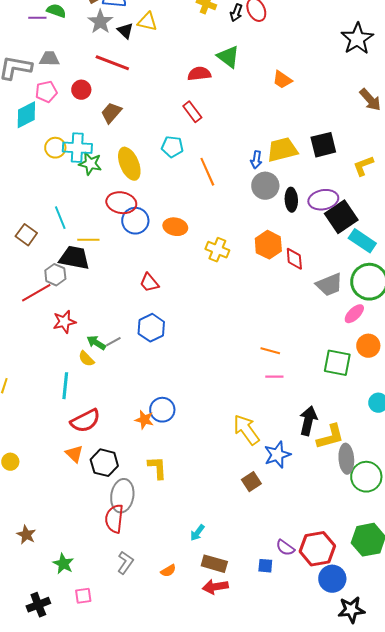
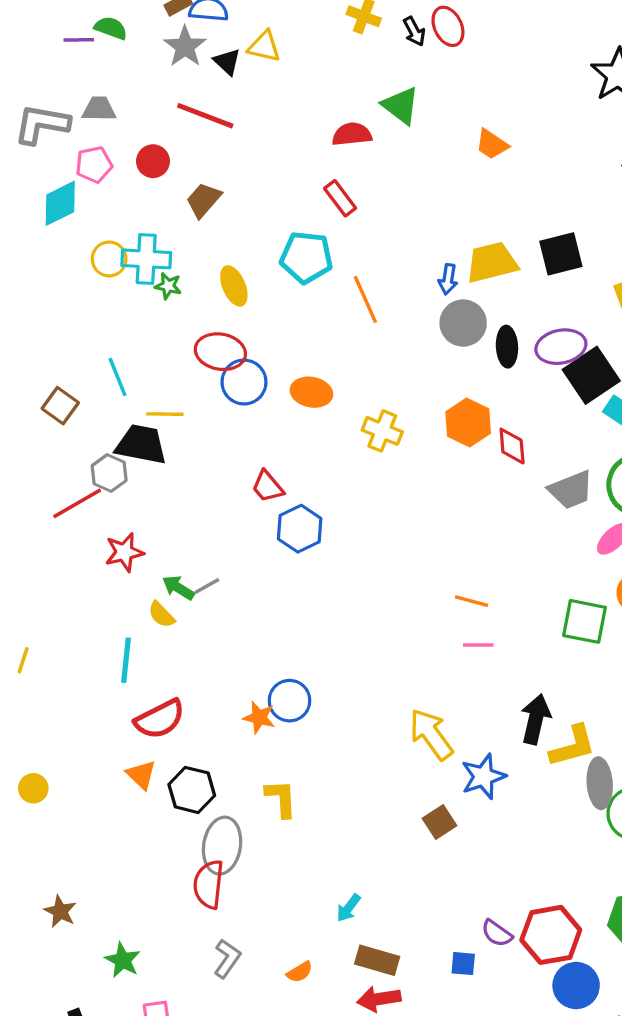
black arrow: (236, 13) -> (414, 31), turned -48
cyan pentagon: (172, 147) -> (306, 257), size x1.4
green star: (90, 164) -> (168, 286), size x0.7
yellow ellipse: (129, 164) -> (234, 286), size x0.7
blue hexagon: (151, 328) -> (300, 529), moved

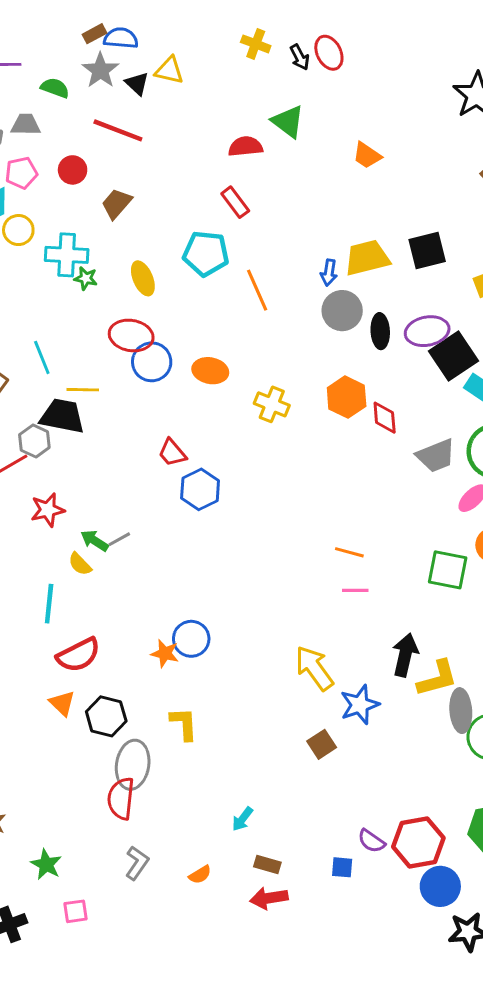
green semicircle: (111, 28) -> (55, 88), moved
yellow circle: (109, 259) -> (18, 230), moved
brown rectangle: (377, 960) -> (267, 864), size x0.7

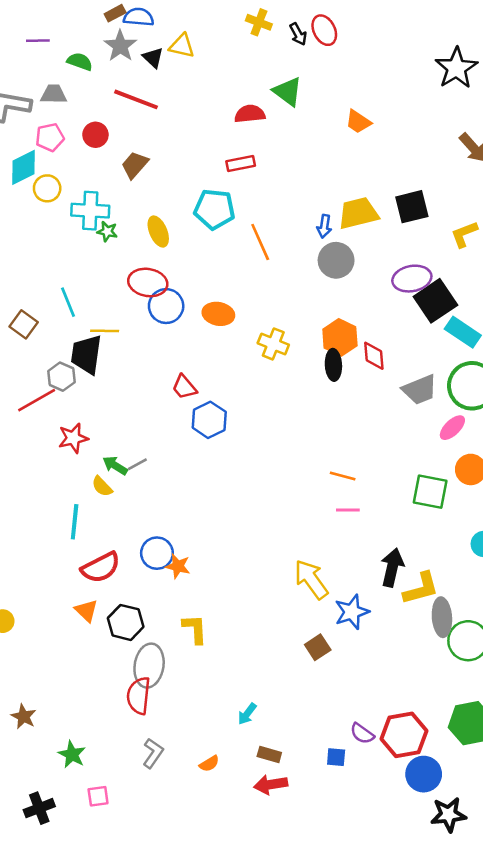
red rectangle: (235, 202) -> (241, 164), turned -64
black ellipse: (380, 331) -> (333, 365), moved
black trapezoid: (62, 416) -> (86, 354), turned -93
blue circle: (191, 639) -> (157, 553), moved

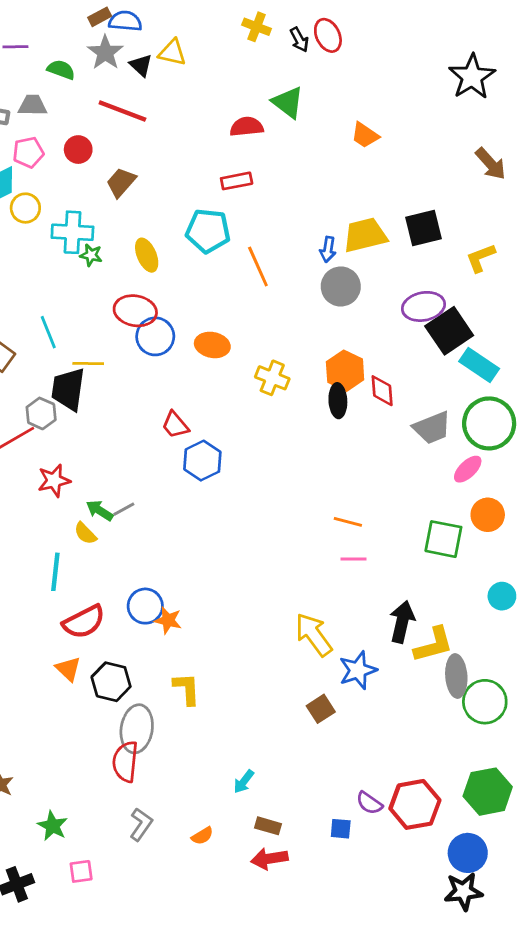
blue circle: (424, 774) -> (468, 853), moved

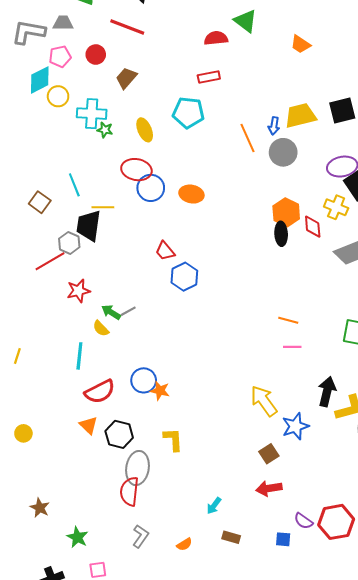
orange line: (258, 267) -> (247, 138), moved
yellow cross: (272, 378) -> (336, 207), moved
red arrow: (269, 859) -> (269, 488), moved

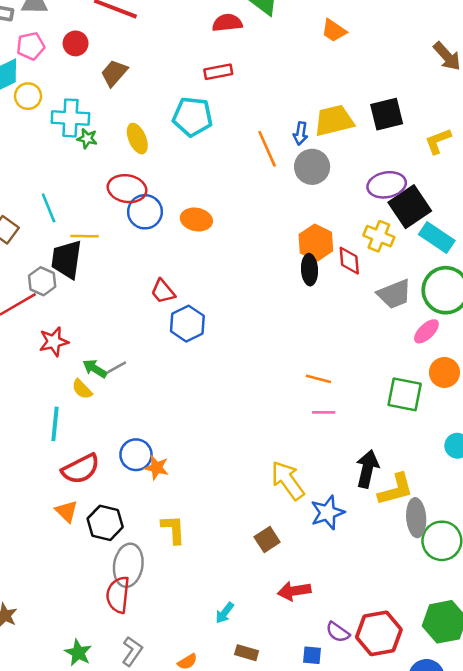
brown square: (269, 454) -> (267, 540), moved
green star: (77, 537) -> (78, 653), moved

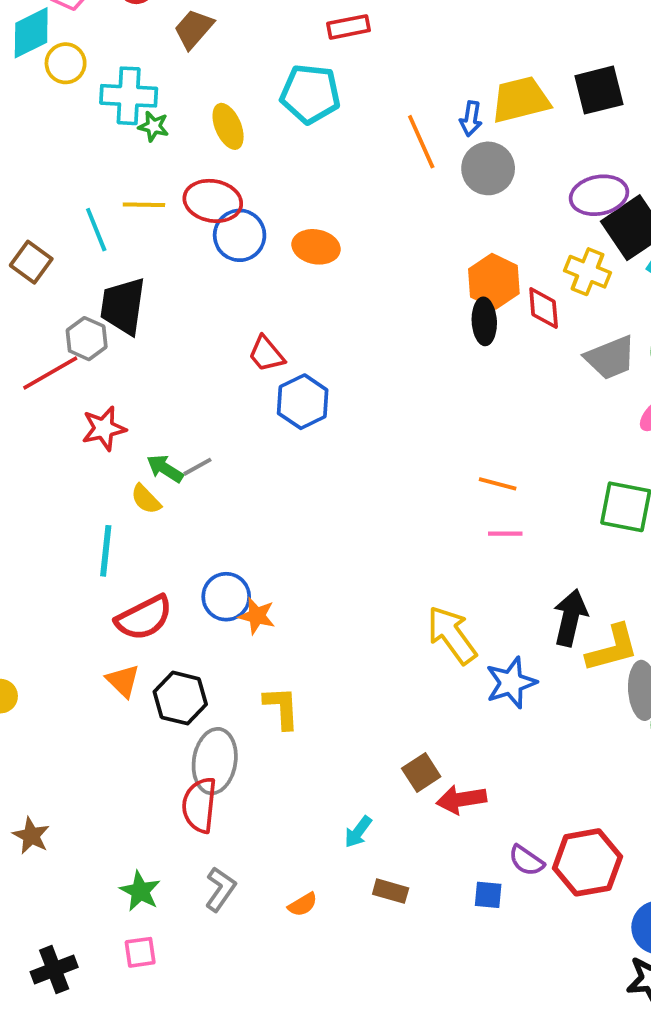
yellow line: (85, 236) -> (144, 205), moved
brown square: (267, 540) -> (421, 773), moved

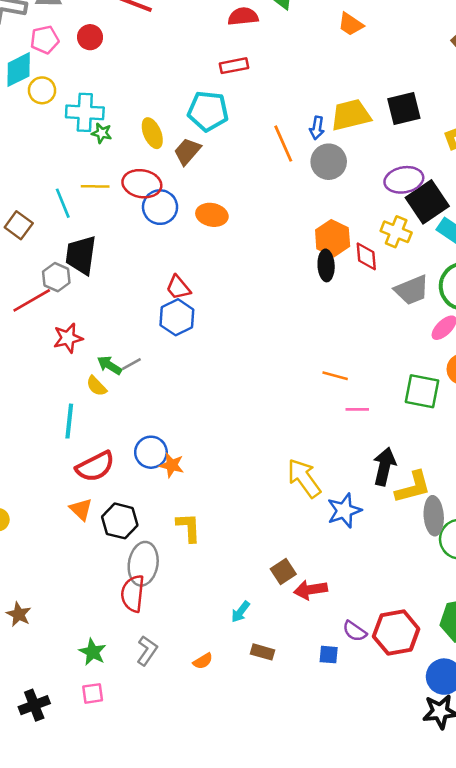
brown trapezoid: (194, 29) -> (187, 151), moved
blue hexagon: (303, 402) -> (177, 317), moved
pink line: (505, 534) -> (357, 409), moved

